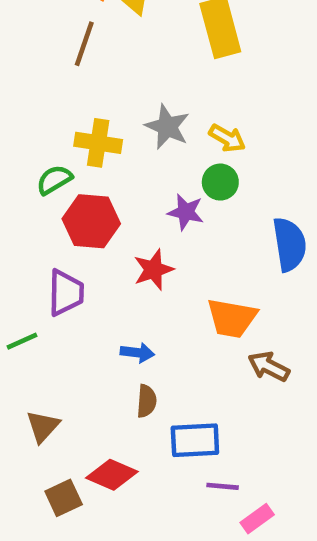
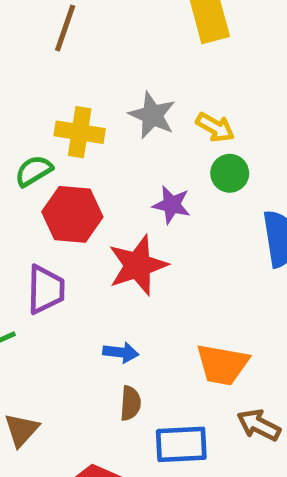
green circle: (220, 182) -> (230, 173), moved
red star: (153, 270) -> (138, 265), size x1.4
orange trapezoid: (232, 318) -> (222, 365), moved
brown arrow: (269, 366) -> (259, 425), moved

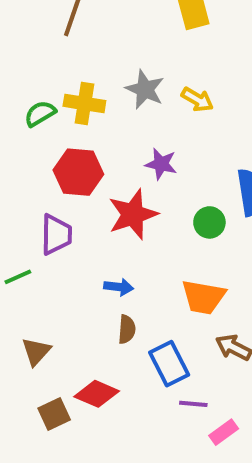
green semicircle: (34, 171) -> (40, 114), moved
green circle: (230, 173) -> (209, 222), moved
blue rectangle: (181, 444) -> (169, 364), turned 66

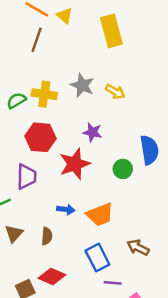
orange trapezoid: (203, 297) -> (100, 215), moved, turned -32
brown semicircle: (127, 329) -> (47, 236), moved
brown triangle: (36, 351) -> (14, 234), moved

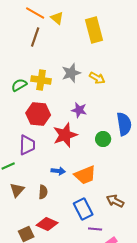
gray star: (82, 85) -> (71, 73), turned 30

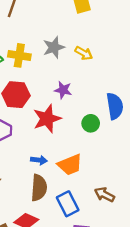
brown semicircle: (43, 192) -> (39, 188), moved, size x1.6

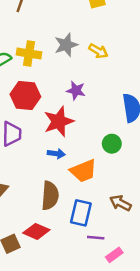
green circle: (91, 123) -> (112, 144), moved
blue arrow: (39, 160) -> (56, 154), moved
blue rectangle: (68, 204) -> (81, 213), turned 40

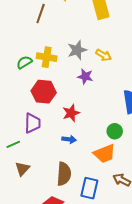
purple star: (76, 91) -> (85, 76), moved
red star: (59, 121) -> (71, 113), size x0.7
orange trapezoid: (83, 171) -> (105, 154), moved

